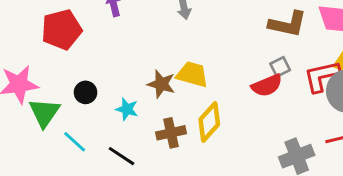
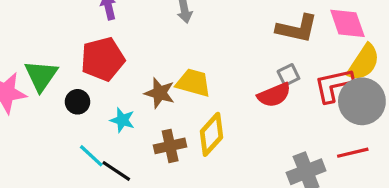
red pentagon: (62, 30) -> (103, 59), moved
green triangle: (44, 113) -> (41, 76), moved
cyan line: (75, 142) -> (91, 156), moved

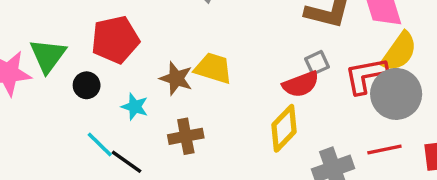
yellow diamond: (211, 134) -> (284, 128), moved

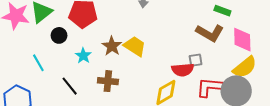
red L-shape: (366, 75) -> (209, 87), moved
cyan line: (100, 144) -> (38, 63), moved

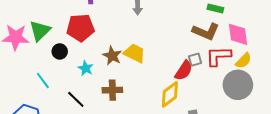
yellow semicircle: (245, 67) -> (243, 61), size x0.7
red semicircle: (183, 70) -> (184, 70), turned -45
red L-shape: (209, 87) -> (218, 56), moved

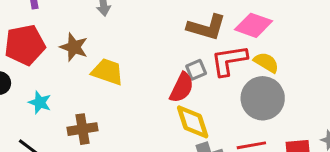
pink diamond: (238, 34) -> (254, 25), turned -55
brown star: (112, 56) -> (74, 47), moved
yellow semicircle: (243, 61) -> (266, 62), turned -96
yellow diamond: (170, 94) -> (193, 122), moved, turned -64

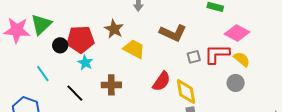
brown L-shape: (206, 27) -> (173, 33), moved
red pentagon: (25, 45) -> (80, 39), moved
red semicircle: (182, 88) -> (162, 81), moved
gray circle: (263, 98) -> (236, 83), size x0.6

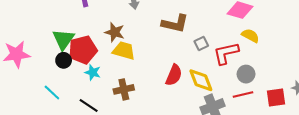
green triangle: (41, 24) -> (63, 39), moved
yellow trapezoid: (134, 49) -> (124, 51), moved
red L-shape: (217, 54) -> (226, 53), moved
gray circle: (236, 83) -> (246, 74), moved

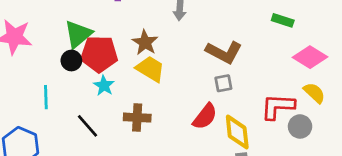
gray square: (201, 43) -> (223, 83), moved
gray circle: (246, 74) -> (300, 126), moved
cyan line: (52, 93) -> (46, 97), turned 30

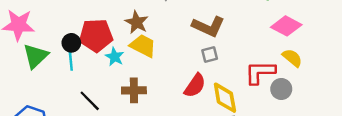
green triangle: (78, 34) -> (35, 56), moved
cyan star: (104, 86) -> (115, 57), moved
cyan line: (46, 97) -> (71, 60), moved

